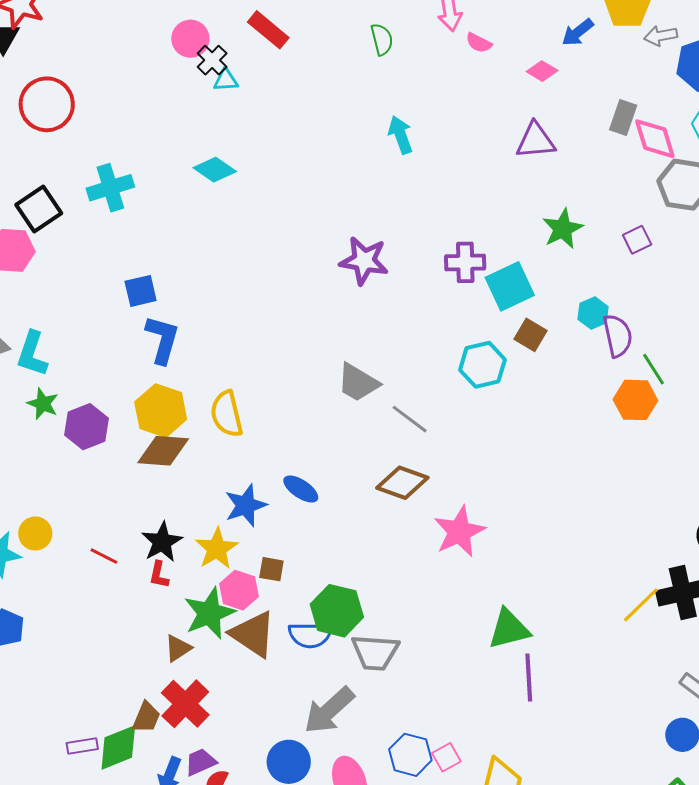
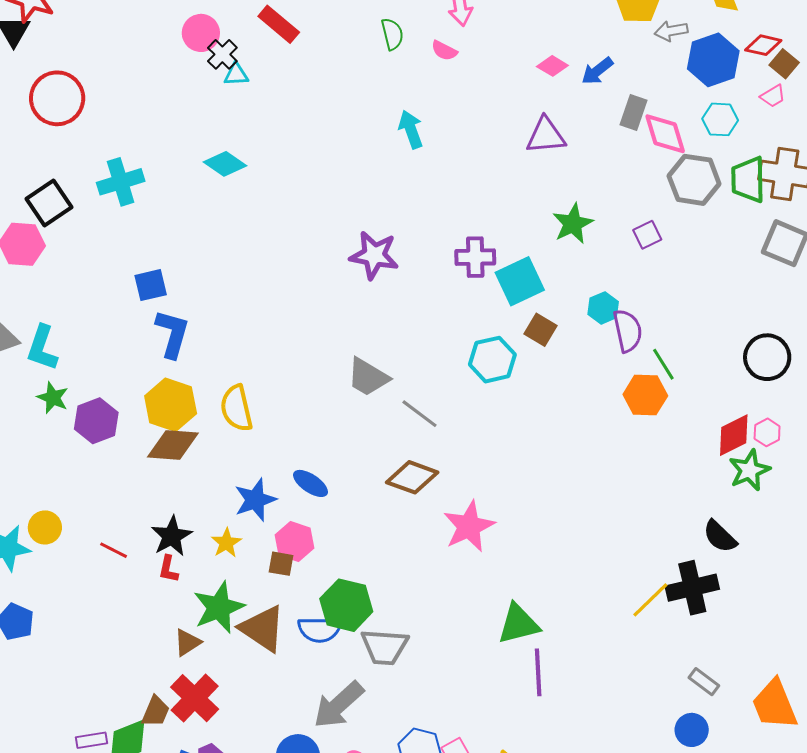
blue arrow: (578, 32) -> (597, 71), moved
pink semicircle: (479, 43) -> (444, 51), moved
yellow star: (217, 549) -> (226, 543), size x0.7
pink hexagon: (239, 590) -> (295, 541), moved

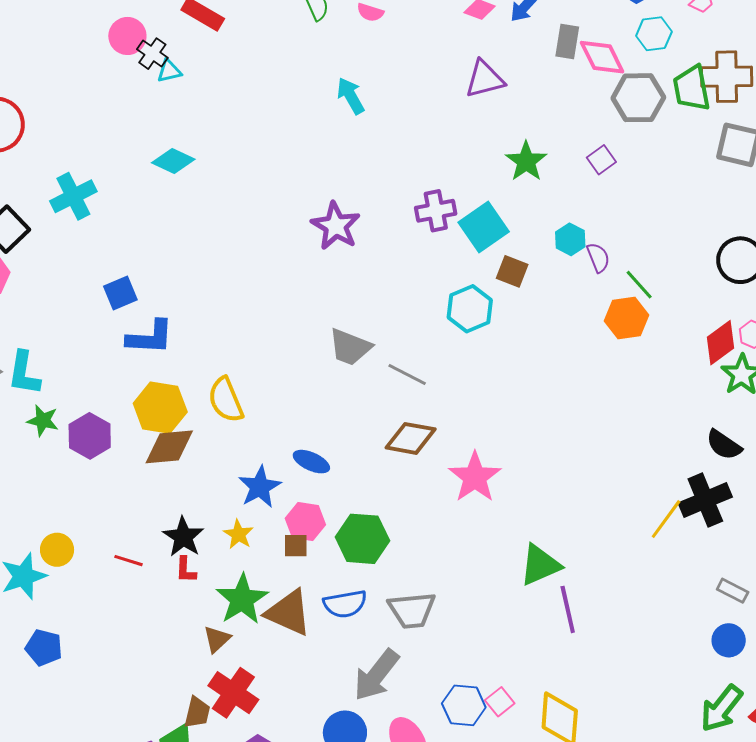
purple star: (374, 255) -> (336, 226), turned 30
purple semicircle: (628, 331) -> (598, 258), size x0.7
blue L-shape: (172, 334) -> (150, 337), turned 87
green hexagon: (346, 605) -> (362, 539), moved

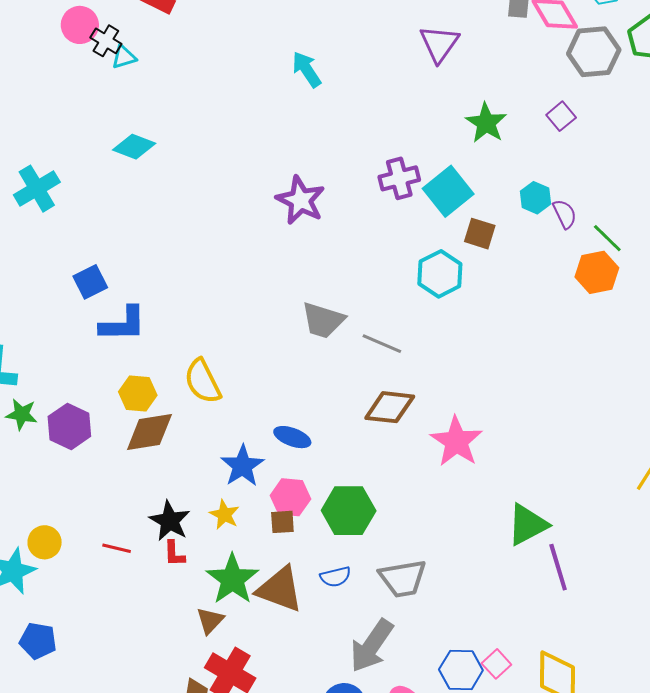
purple triangle: (485, 79) -> (439, 44), turned -36
yellow hexagon: (160, 408) -> (138, 393), size x0.7
blue semicircle: (345, 604) -> (335, 577), size x0.7

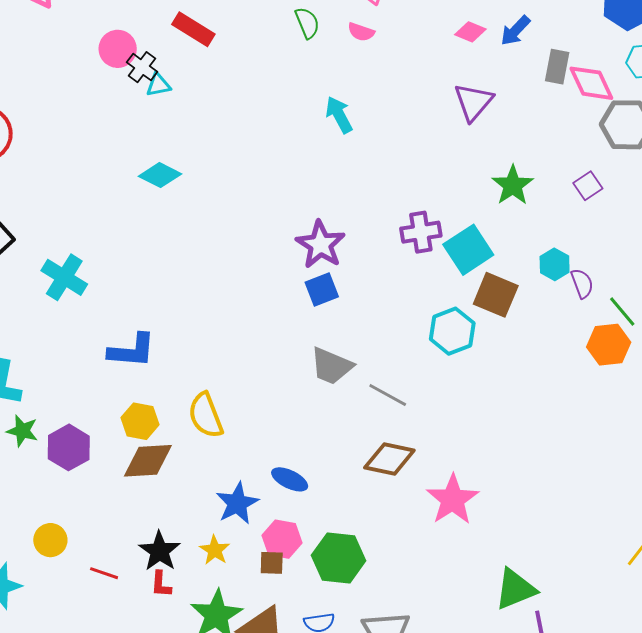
cyan cross: (37, 189) -> (64, 277), moved, turned -33
brown square: (480, 234) -> (496, 295), size x1.4
blue square: (90, 282) -> (322, 290), moved
yellow circle: (45, 542) -> (50, 540), moved

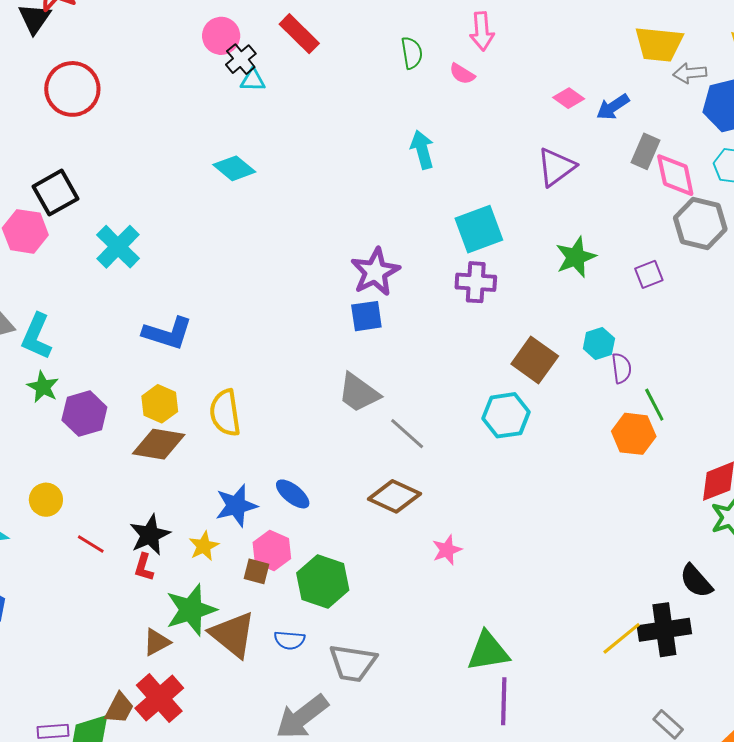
cyan square: (468, 250) -> (479, 229), moved
cyan hexagon: (452, 331) -> (506, 415), moved
pink star: (453, 500) -> (447, 550), size x0.6

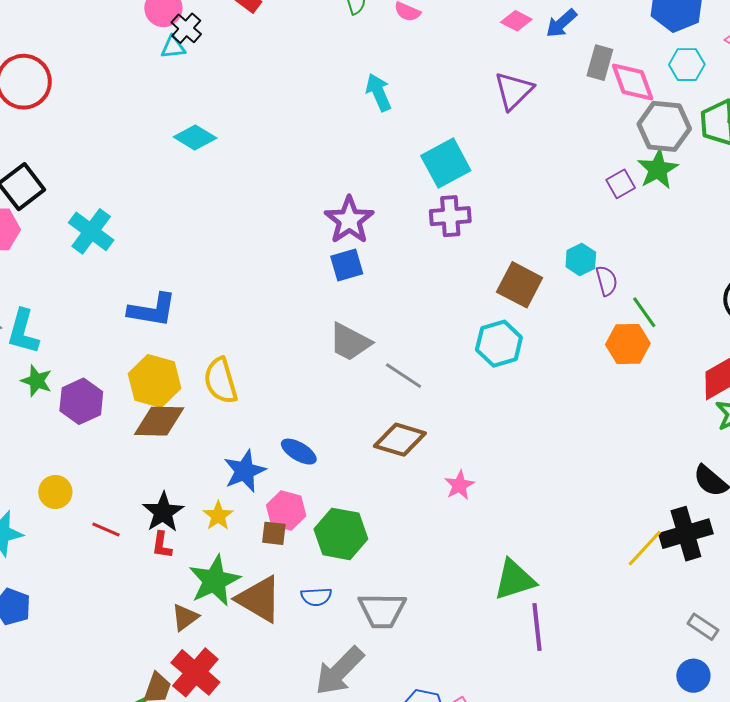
cyan triangle: (253, 80) -> (173, 47), moved
green star: (576, 257) -> (658, 169), moved
yellow hexagon: (160, 404) -> (155, 381), size x1.4

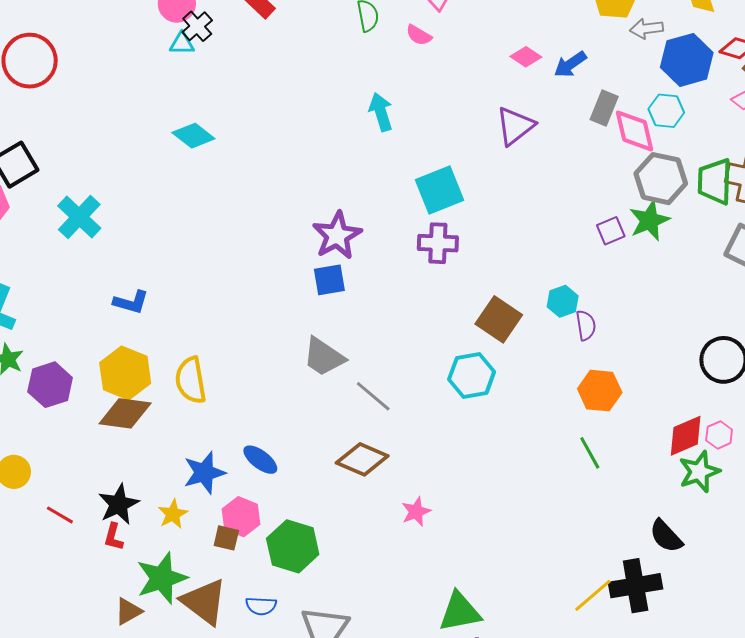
cyan hexagon: (687, 65) -> (666, 111), moved
blue L-shape: (152, 310) -> (131, 302), size x0.7
green line: (644, 312) -> (590, 453), moved

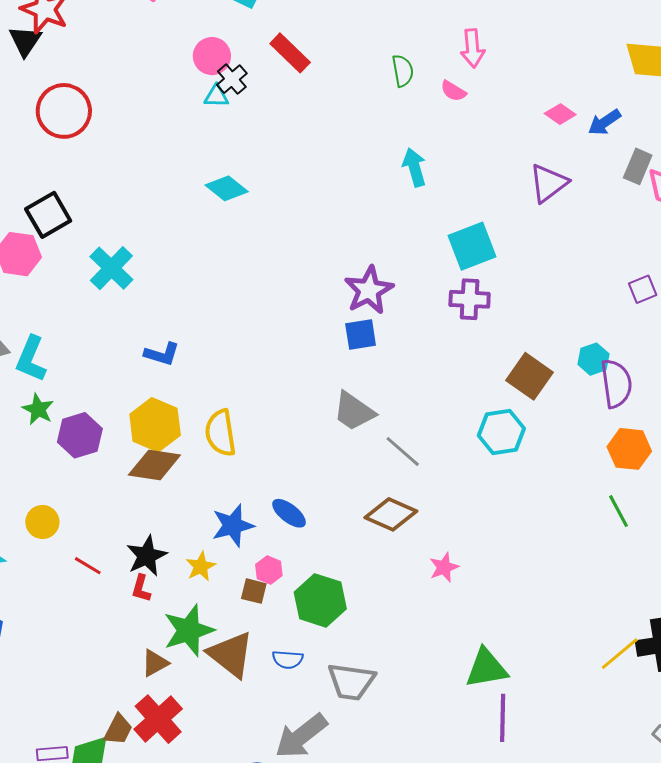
purple semicircle: (586, 325) -> (616, 384), size x1.6
pink hexagon: (241, 517) -> (269, 570), size x0.7

